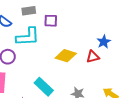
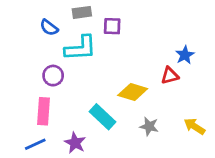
yellow diamond: (66, 56) -> (133, 92), moved

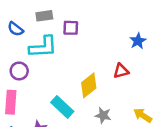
blue star: (185, 55) -> (138, 41), moved
yellow diamond: (133, 92) -> (89, 85), turned -55

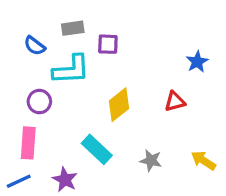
yellow diamond: (89, 85) -> (119, 105), moved

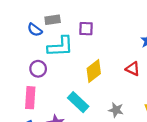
gray rectangle: (73, 28) -> (53, 20), moved
red triangle: (175, 102) -> (133, 69), turned 40

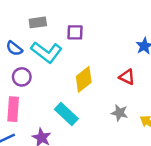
blue semicircle: (35, 30) -> (14, 48), moved
cyan L-shape: (60, 46) -> (47, 52), turned 40
gray star: (116, 110) -> (120, 113), moved

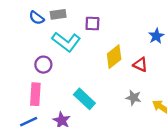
blue semicircle: (14, 48) -> (37, 18), moved
yellow diamond: (84, 79) -> (114, 57), moved

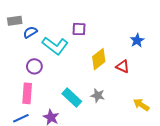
gray rectangle: (58, 14) -> (15, 21), moved
blue semicircle: (37, 18) -> (30, 32), moved, turned 112
gray star: (134, 98) -> (98, 95), moved

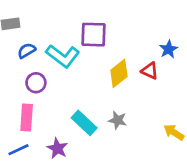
purple square: (79, 29) -> (94, 35), size x1.5
blue semicircle: (30, 32) -> (27, 51), moved
red triangle: (123, 66) -> (150, 71), moved

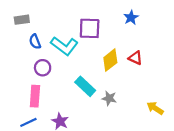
blue star: (169, 49) -> (131, 18), moved
blue semicircle: (27, 51) -> (35, 42), turned -80
cyan rectangle: (84, 123) -> (85, 86), moved

